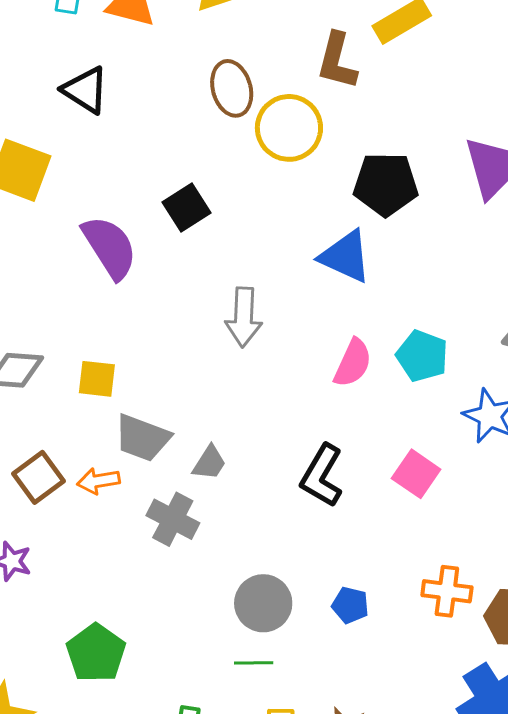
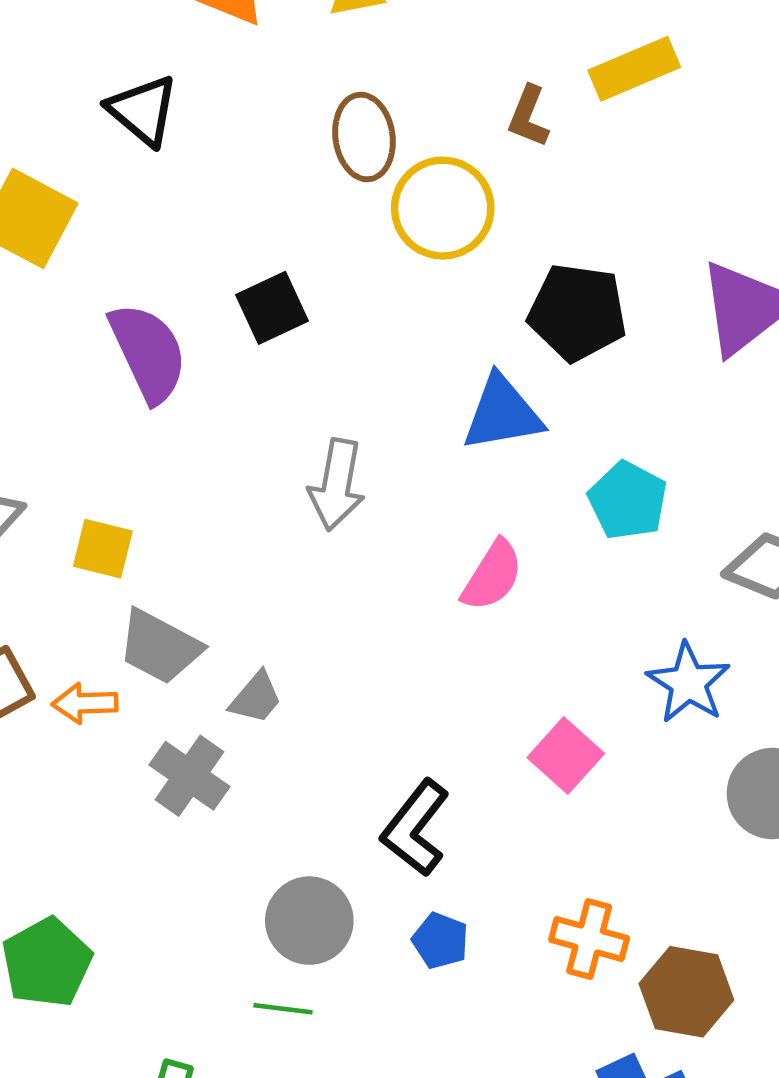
brown L-shape: (337, 61) -> (528, 116), size x0.7
blue triangle: (345, 257) -> (502, 413), turned -42
cyan pentagon: (422, 356) -> (628, 500), moved
black L-shape: (322, 476) -> (415, 828), moved

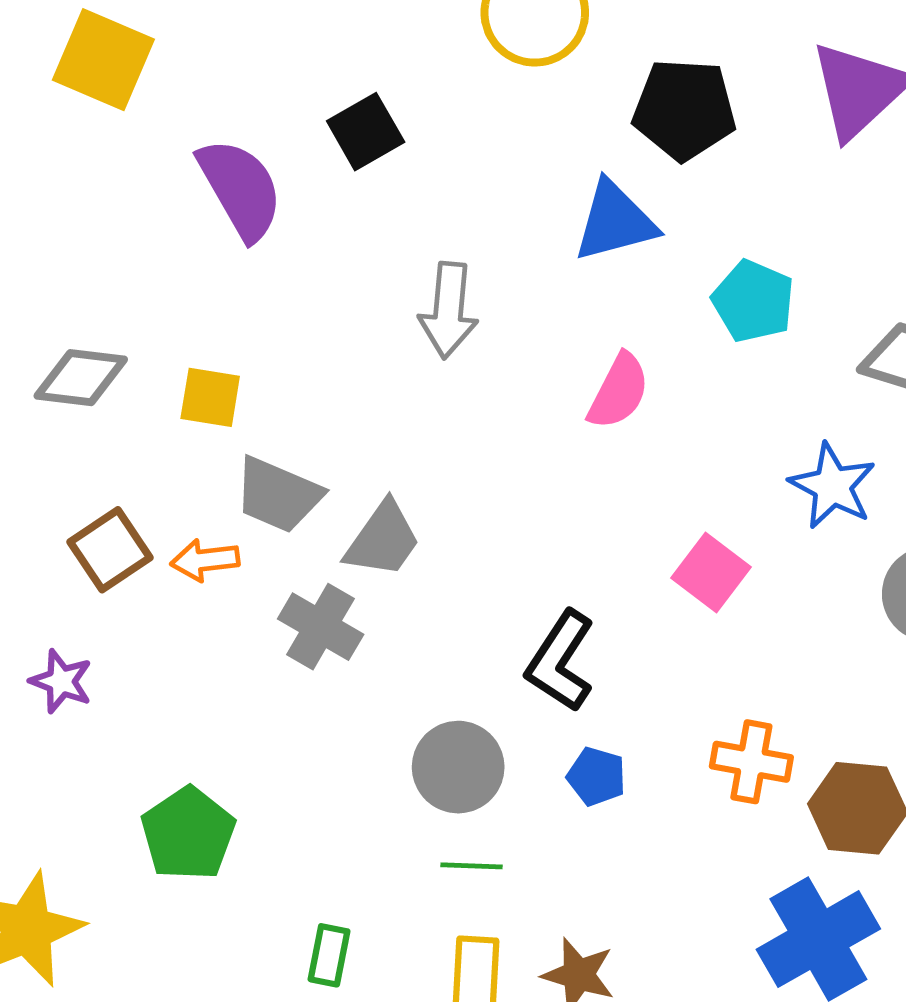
gray trapezoid: (256, 698) -> (383, 539), size x1.4
green line: (283, 1009) -> (472, 866), moved

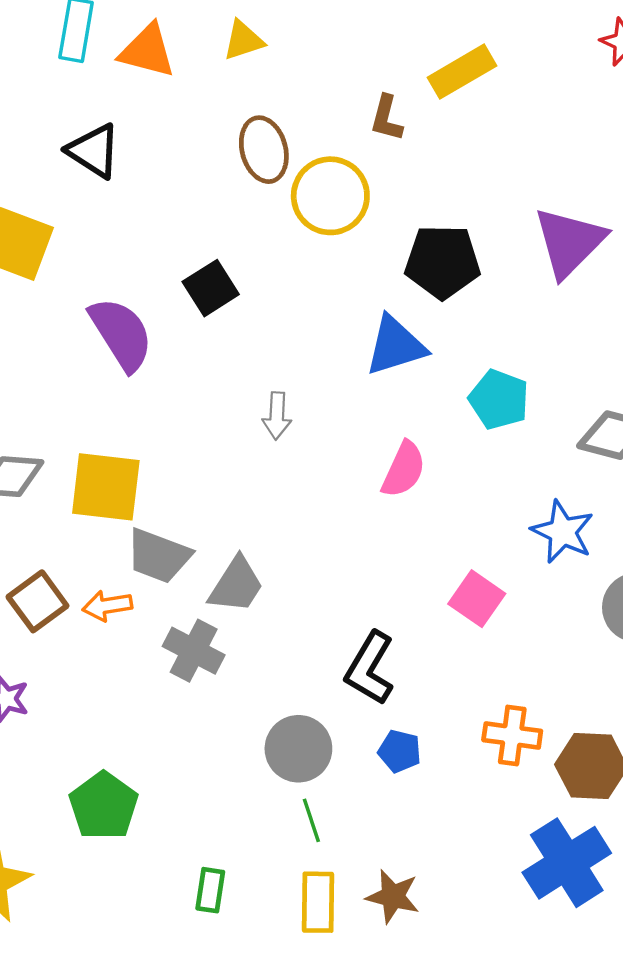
gray arrow: (449, 310) -> (277, 416), size x0.7
yellow square: (210, 397) -> (106, 487), size x1.6
green line: (472, 866) -> (311, 820), turned 72

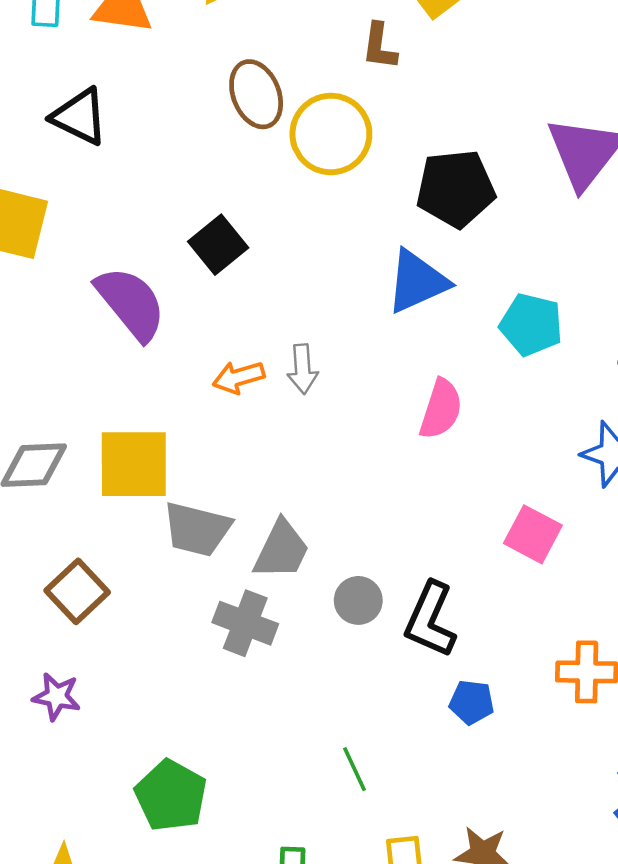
orange arrow: (107, 606) -> (239, 377), moved
gray circle: (298, 749) -> (358, 600), moved, size x0.7
green line: (311, 820) -> (354, 769), moved

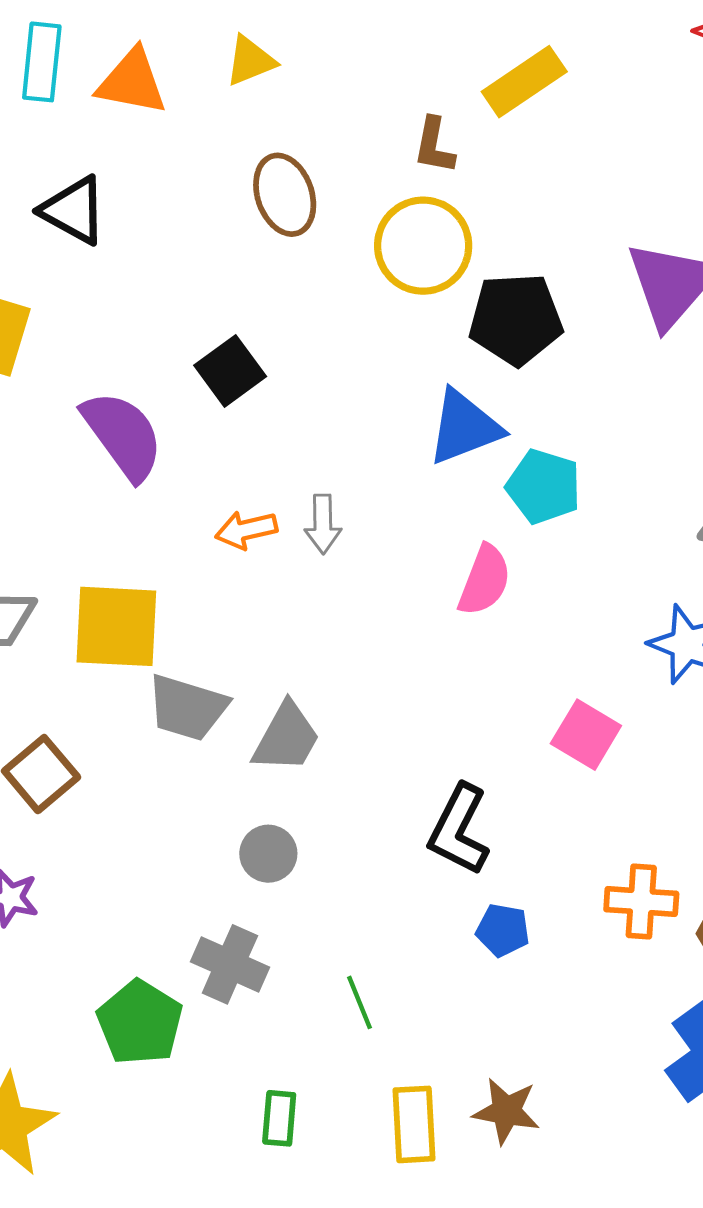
yellow circle: (331, 134) -> (423, 246), moved
cyan pentagon: (531, 325) -> (544, 486), moved
gray circle: (358, 600) -> (268, 854), moved
gray cross: (245, 623) -> (230, 964), moved

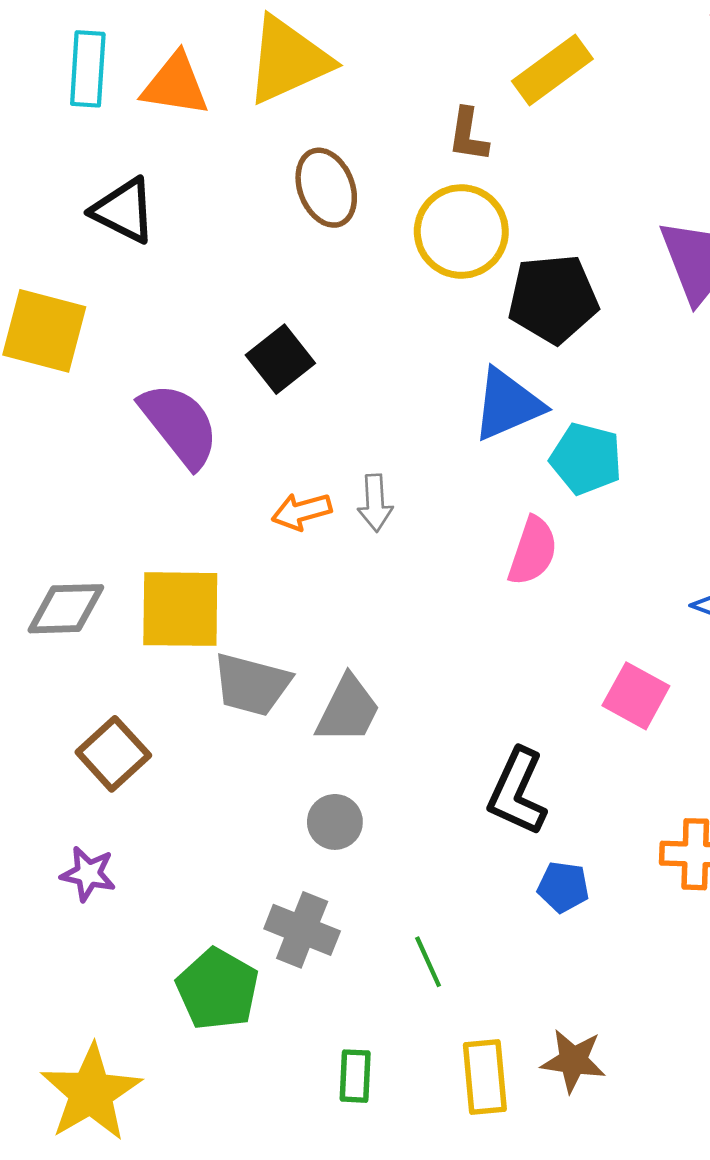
yellow triangle: (250, 61) -> (288, 60), size x1.8

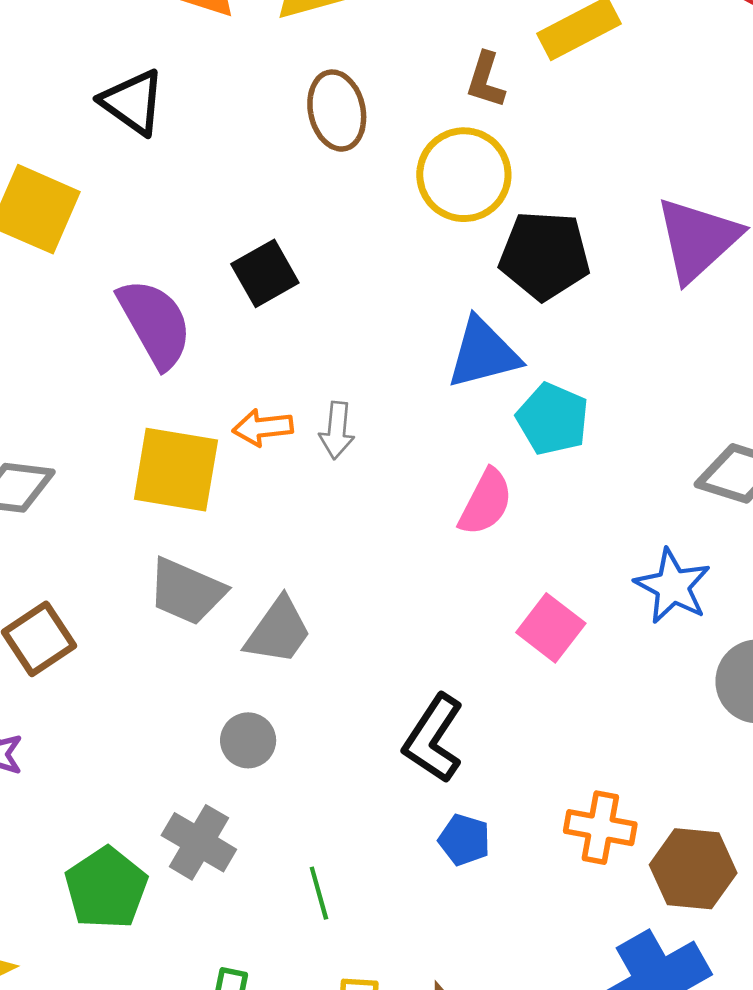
yellow square: (180, 609) -> (176, 470), moved
pink square: (636, 696) -> (551, 628), moved

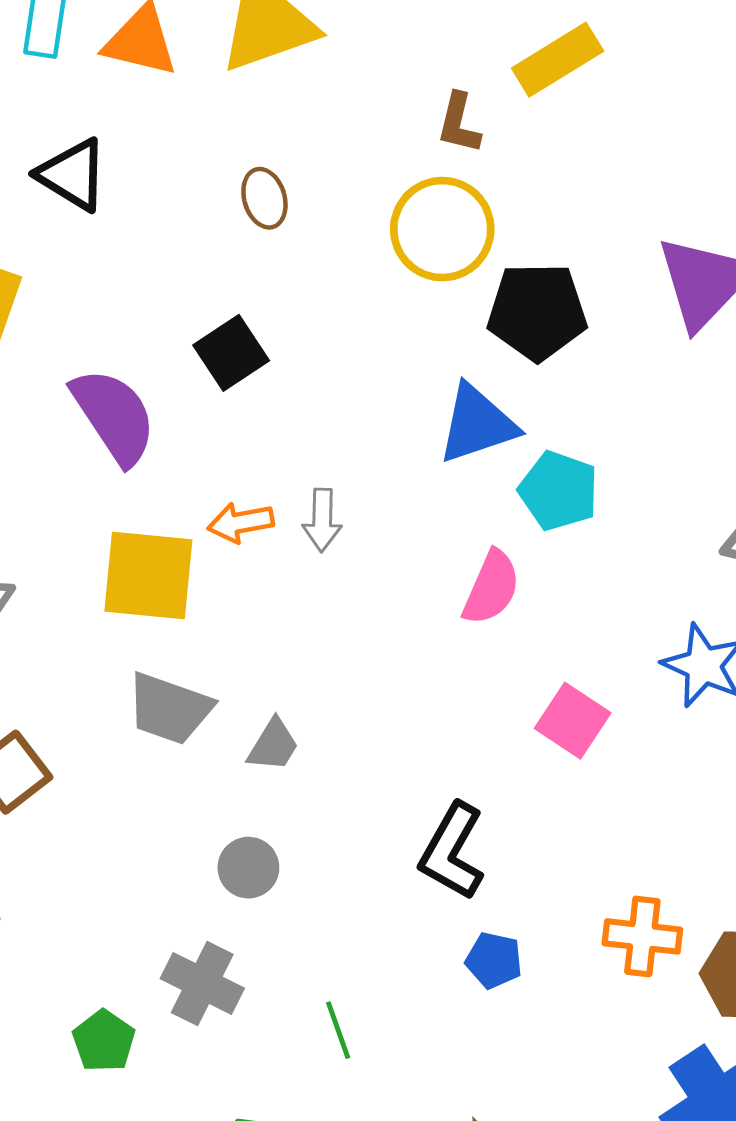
brown ellipse: (337, 111) -> (264, 198), moved, size x0.7
gray trapezoid: (278, 631) -> (273, 745), size x0.7
green pentagon: (106, 888) -> (104, 1041), size x0.7

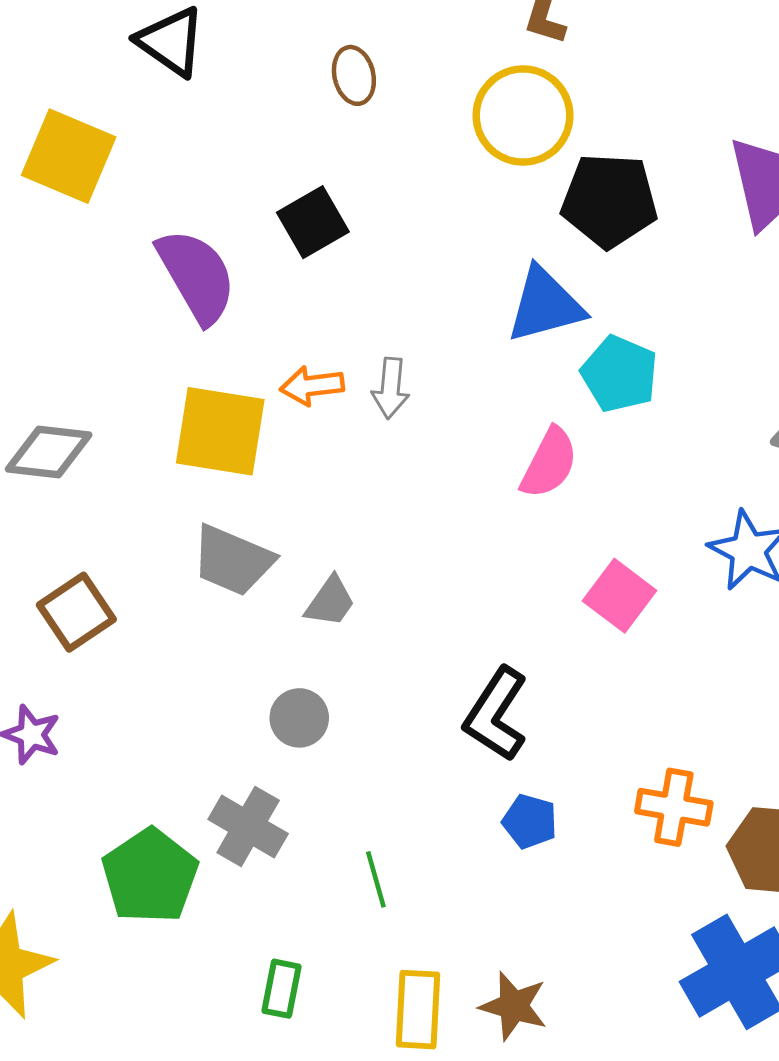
green pentagon: (104, 1041) -> (150, 876), size x1.6

